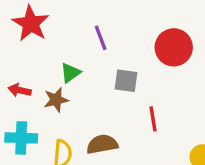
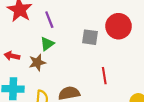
purple line: (101, 38) -> (49, 20), moved
gray square: (126, 81) -> (90, 37), moved

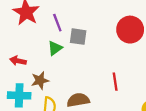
gray square: (90, 37) -> (78, 37), moved
brown star: (37, 62) -> (40, 80), moved

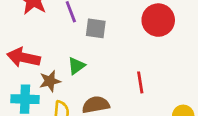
green triangle: (55, 48) -> (76, 66), moved
red arrow: (18, 61) -> (24, 58), size x1.6

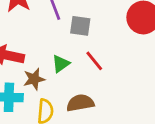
red line: (140, 82) -> (94, 61), moved, turned -30

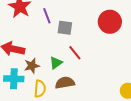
green triangle: (61, 64) -> (56, 63), moved

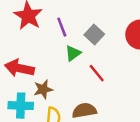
gray square: (65, 28) -> (94, 35), moved, turned 35
green triangle: (56, 63) -> (73, 53), moved

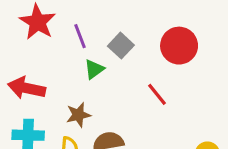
red line: (97, 73) -> (157, 94), moved
brown star: (43, 89) -> (78, 115), moved

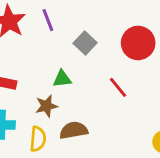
purple line: (80, 36) -> (48, 20), moved
green triangle: (94, 69) -> (62, 79), moved, turned 30

